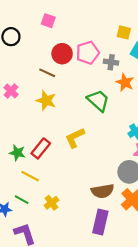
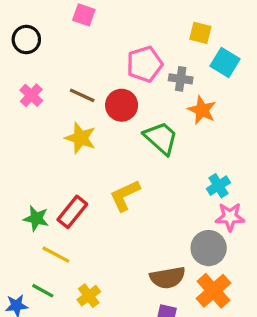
red circle: (62, 54) -> (122, 105), moved
pink cross: (11, 91) -> (31, 95), moved

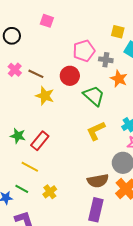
brown line: (82, 95) -> (36, 74), moved
yellow L-shape: (125, 195) -> (96, 131), moved
green star: (36, 218) -> (18, 136), moved

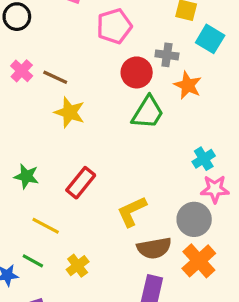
pink pentagon: (84, 51) -> (114, 26), moved
red circle: (70, 76) -> (137, 72), moved
green trapezoid: (94, 96) -> (148, 112), turned 80
yellow L-shape: (96, 131) -> (132, 211), moved
red rectangle: (40, 141) -> (81, 183), moved

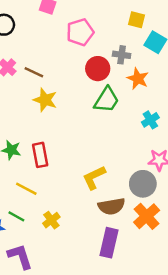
cyan cross: (204, 159) -> (150, 120), moved
red rectangle: (81, 183) -> (40, 155), moved, turned -50

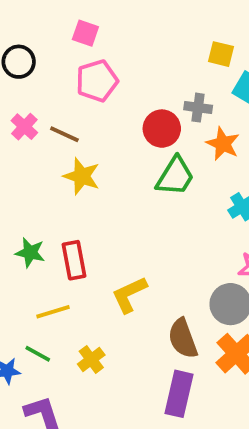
pink pentagon: (80, 32) -> (97, 81), moved
yellow L-shape: (94, 178) -> (129, 295), moved
yellow line: (26, 189) -> (53, 312), turned -45
brown semicircle: (112, 206) -> (183, 338), turned 80

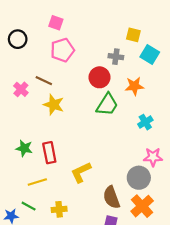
gray cross: (198, 108) -> (116, 57), moved
pink cross: (24, 127) -> (21, 89), moved
orange star: (223, 144) -> (134, 86), turned -30
yellow cross: (91, 359) -> (59, 209), turned 32

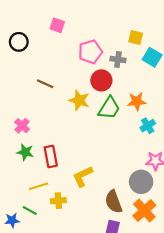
pink pentagon: (62, 50) -> (90, 52), moved
orange star: (134, 86) -> (137, 101), moved
pink cross: (21, 89) -> (22, 126), moved
yellow star: (54, 105) -> (79, 100), moved
yellow cross: (59, 209) -> (58, 201), moved

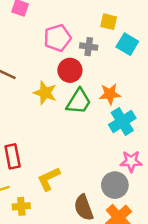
cyan cross: (148, 126) -> (122, 121), size x1.5

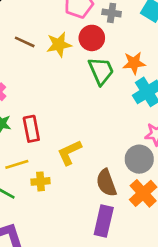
yellow star: (45, 93) -> (59, 45), moved, turned -30
green trapezoid: (79, 101) -> (101, 71), turned -56

